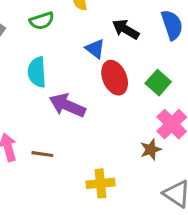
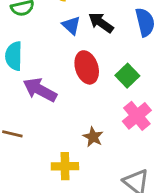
blue triangle: (95, 49) -> (71, 25), moved
brown star: (151, 149) -> (93, 137), moved, turned -30

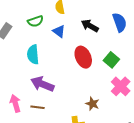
blue triangle: (71, 25) -> (59, 31), moved
purple arrow: (40, 90) -> (42, 84), moved

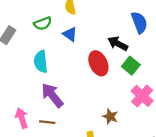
black arrow: (90, 26) -> (118, 44), moved
purple arrow: (42, 84) -> (52, 95), turned 30

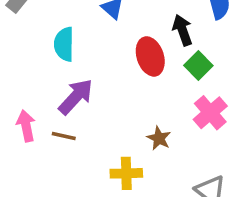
black arrow: (118, 44) -> (183, 30), turned 36
purple arrow: (52, 95) -> (76, 97), turned 75

